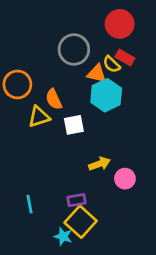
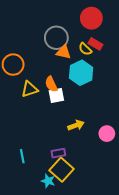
orange triangle: (97, 74) -> (64, 52), moved
orange semicircle: (54, 99) -> (51, 84), moved
pink circle: (125, 179) -> (107, 134), moved

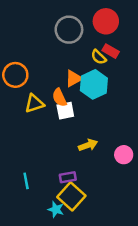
gray circle: (56, 38) -> (69, 30), moved
orange triangle: (64, 52) -> (74, 78), moved, turned -42

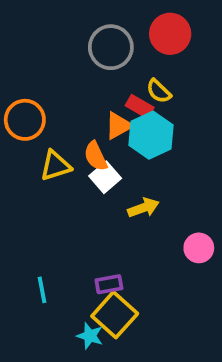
red rectangle: (111, 51) -> (140, 106), moved
white square: (65, 111) -> (105, 177), turned -30
yellow arrow: (88, 145) -> (143, 208), moved

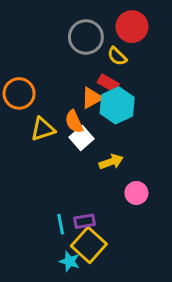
yellow semicircle: (159, 91) -> (117, 56), moved
pink circle: (199, 248) -> (136, 193), moved
cyan line: (42, 290) -> (61, 224), moved

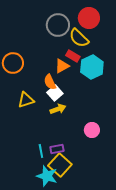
yellow semicircle: (117, 56) -> (79, 38), size x1.5
cyan hexagon: (117, 105) -> (92, 67), moved
yellow triangle: (43, 129) -> (26, 100), moved
yellow arrow: (111, 162) -> (58, 109), moved
cyan star: (70, 261) -> (47, 176), size x1.5

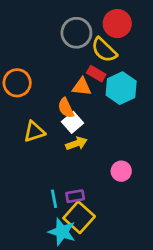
orange triangle: (62, 66) -> (82, 87), turned 35

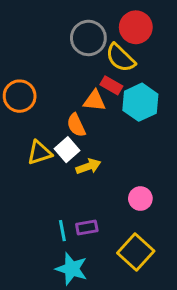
white square: (72, 122) -> (67, 150), moved
yellow square: (79, 217) -> (136, 252), moved

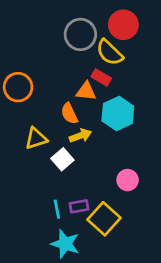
cyan hexagon: (140, 102) -> (118, 113), moved
white square: (67, 150) -> (62, 159), moved
yellow arrow: (88, 166) -> (80, 136), moved
yellow square: (136, 252) -> (104, 219), moved

